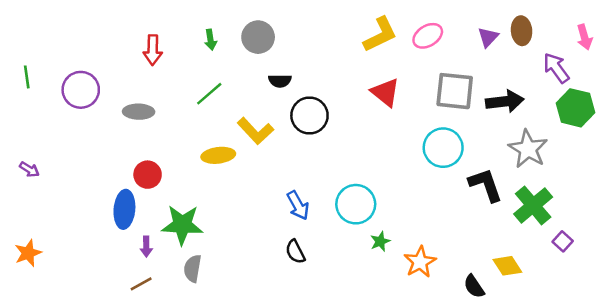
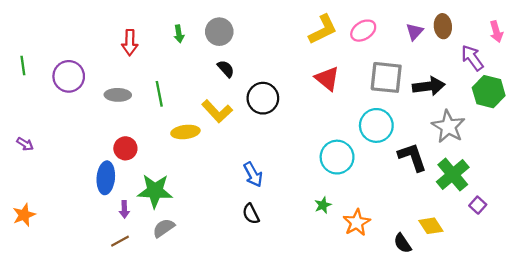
black semicircle: (280, 81) -> (226, 69), moved, turned -132
green line: (209, 94) -> (159, 94), moved, turned -60
cyan circle: (356, 204) -> (337, 157), moved
gray semicircle: (193, 268) -> (164, 228), turned 45

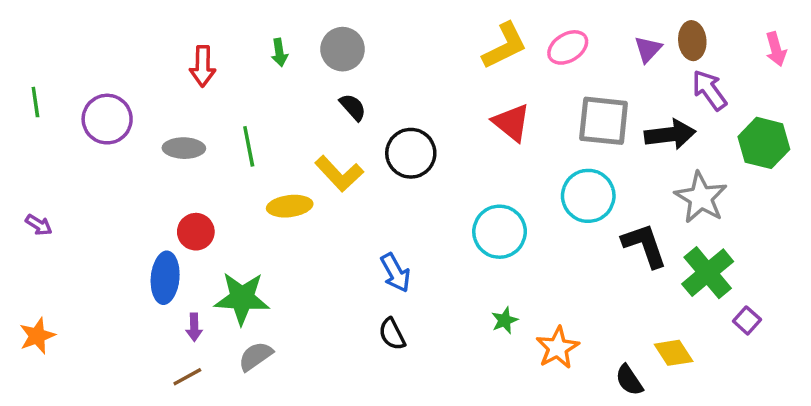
purple arrow: (472, 58) -> (709, 90), moved
cyan circle: (337, 157) -> (500, 232), moved

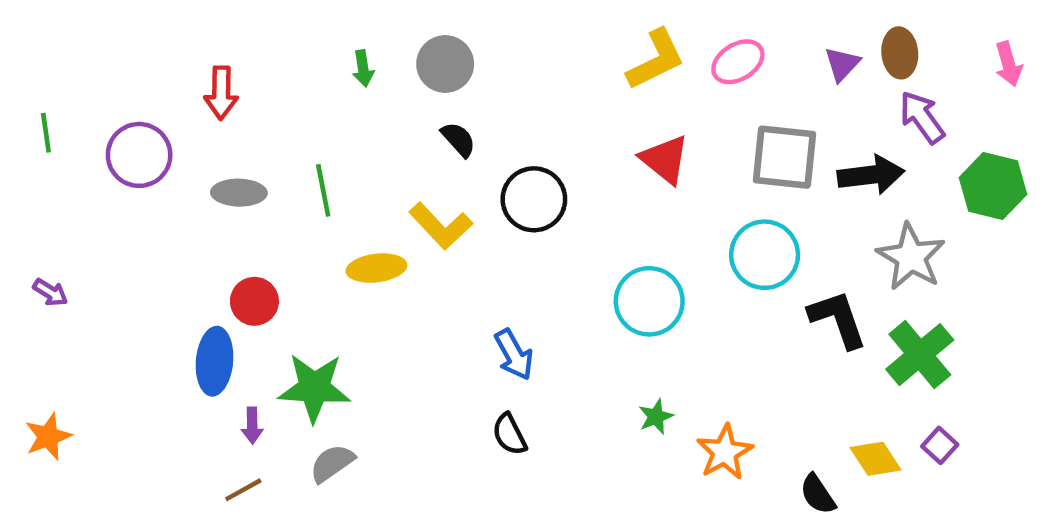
red arrow: (203, 66) -> (221, 93), moved
purple square: (747, 320) -> (940, 445), moved

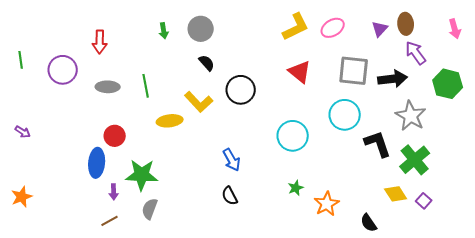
yellow diamond: (875, 459) -> (396, 194), moved
gray semicircle: (332, 463) -> (150, 209), turned -35

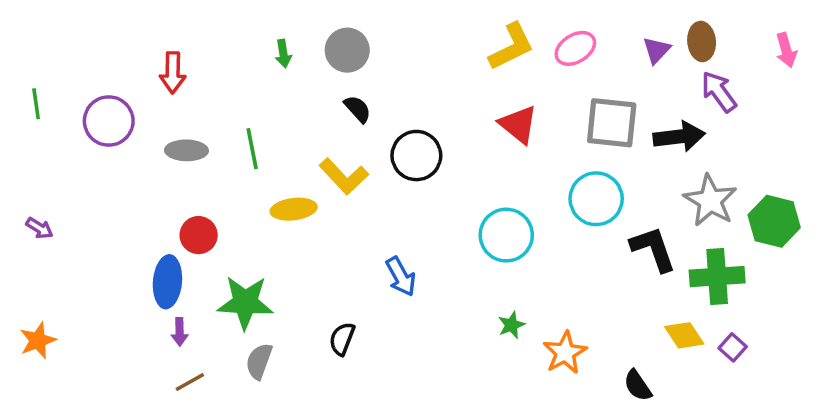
green hexagon: (448, 84) -> (774, 221), moved
green cross: (415, 160) -> (717, 277), turned 36
purple arrow: (114, 192) -> (180, 332), moved
black semicircle: (230, 196) -> (342, 339), moved, turned 48

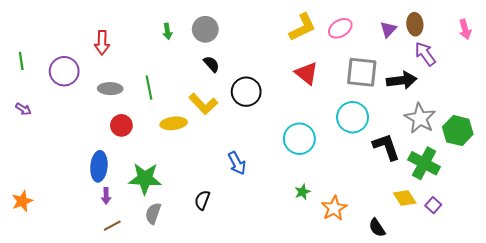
purple arrow: (40, 228) -> (23, 109), moved
red circle: (199, 235) -> (121, 125), moved
green cross: (717, 277) -> (424, 163), turned 32

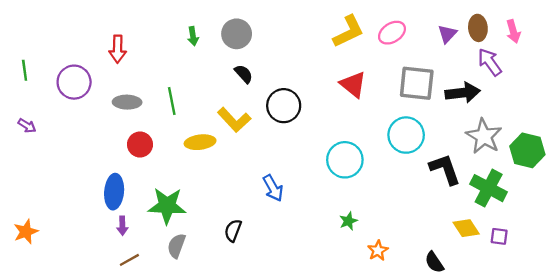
pink arrow: (465, 29) -> (513, 31), moved
purple square: (433, 205) -> (499, 236), turned -35
orange star: (334, 208) -> (378, 250), moved, size x0.7

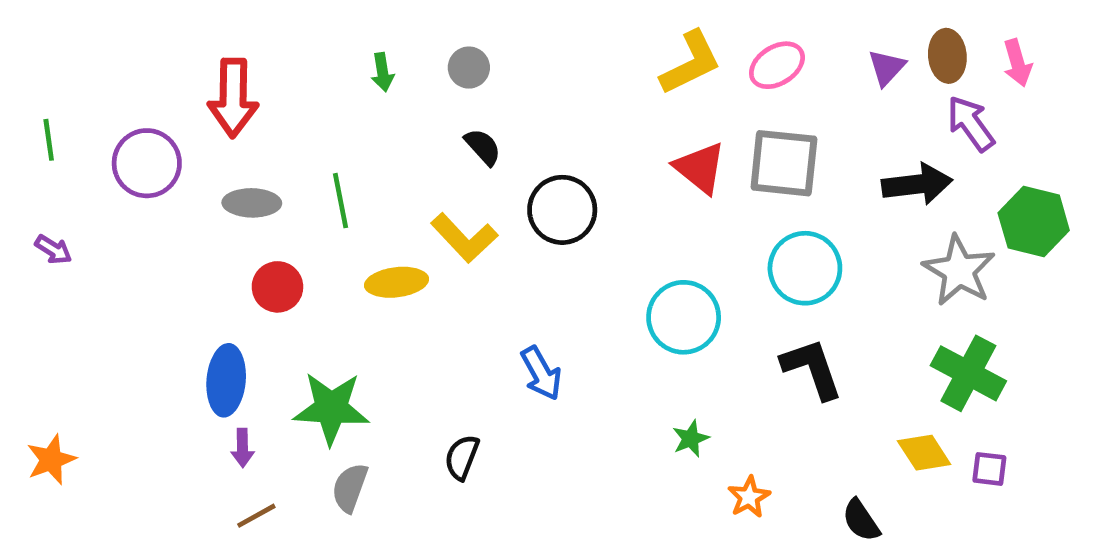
gray circle: (237, 34) -> (469, 68), size x0.7
red arrow: (118, 49) -> (233, 98), size x1.4
gray square: (417, 83) -> (784, 163), moved
green hexagon: (527, 150) -> (1034, 222), moved
black L-shape: (445, 169) -> (812, 369), moved

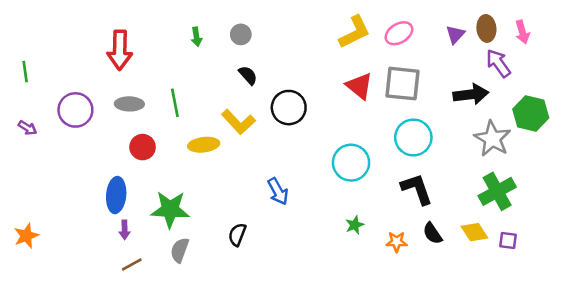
purple circle: (147, 163) -> (75, 110), moved
green cross: (968, 373) -> (497, 191), turned 33
orange star: (749, 497) -> (397, 242), moved, turned 30
black semicircle: (861, 520) -> (432, 233), moved

